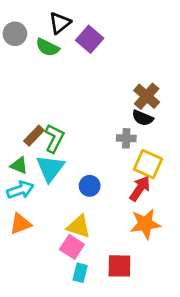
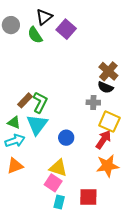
green semicircle: (48, 47) -> (35, 35), turned 30

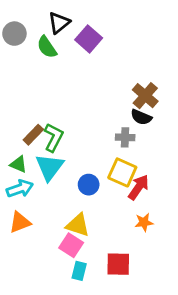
yellow square: (109, 122) -> (122, 172), moved
orange star: (107, 166) -> (144, 222), size x0.6

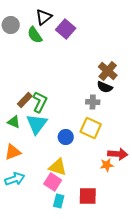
red arrow: (138, 187) -> (118, 154), moved, turned 60
cyan arrow: (20, 189) -> (15, 179), moved
orange triangle: (20, 222) -> (13, 152), moved

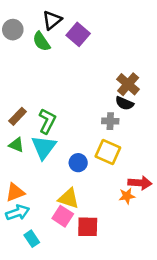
brown rectangle: (25, 100) -> (18, 116), moved
orange triangle: (13, 152) -> (15, 192), moved
red square: (88, 196) -> (88, 227), moved
cyan rectangle: (59, 201) -> (32, 239), moved, turned -48

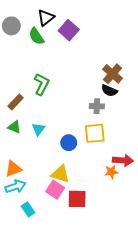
green L-shape: (47, 121) -> (42, 84), moved
cyan triangle: (44, 147) -> (38, 129), size x0.6
yellow square: (108, 152) -> (95, 133), turned -30

